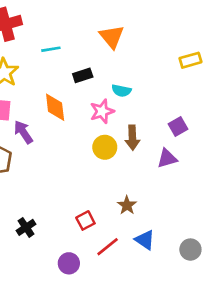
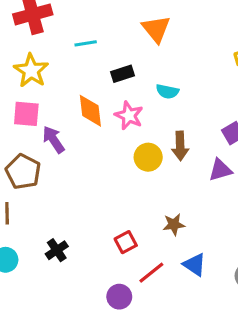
pink star: (102, 111) -> (129, 115), moved, turned -30
brown star: (127, 205) -> (174, 224), turned 30
purple circle: (69, 263) -> (119, 297), moved

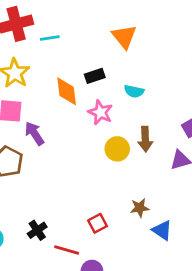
cyan line: (86, 43) -> (50, 38), moved
orange diamond: (90, 111) -> (67, 91), moved
blue triangle: (195, 265) -> (162, 230), moved
red line: (151, 273) -> (67, 250), moved, turned 55

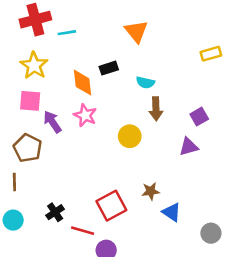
pink star: (100, 112) -> (85, 115), moved
brown arrow: (145, 139) -> (156, 109), moved
red square: (98, 223) -> (111, 206), size x1.6

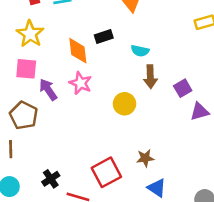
purple square: (199, 117) -> (183, 88), moved
purple triangle: (189, 147) -> (200, 112), moved
blue triangle: (172, 212) -> (157, 188), moved

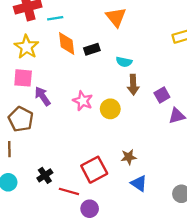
orange diamond: (78, 51) -> (67, 43), moved
pink star: (81, 83) -> (83, 101), moved

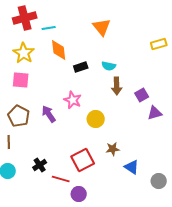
black rectangle: (92, 49) -> (81, 67), moved
purple arrow: (43, 96) -> (49, 114), moved
yellow circle: (110, 109) -> (96, 119), moved
blue triangle: (139, 183) -> (132, 167), moved

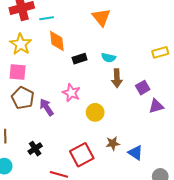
yellow rectangle: (159, 44) -> (160, 52), moved
brown pentagon: (19, 116) -> (23, 98), moved
black cross: (40, 165) -> (35, 149), moved
blue triangle: (132, 167) -> (135, 153), moved

